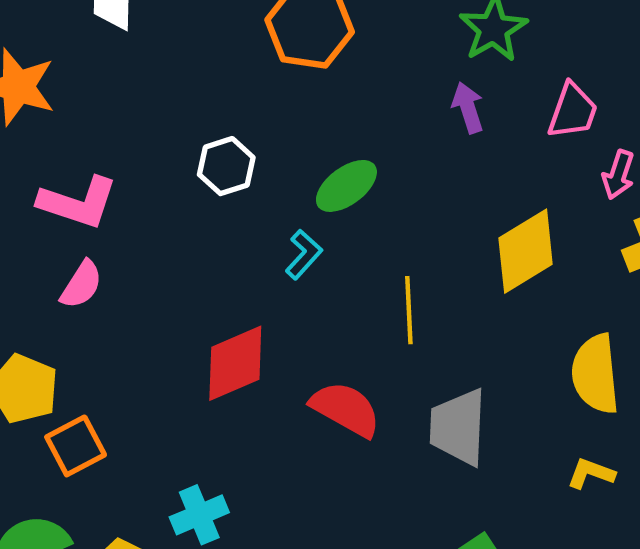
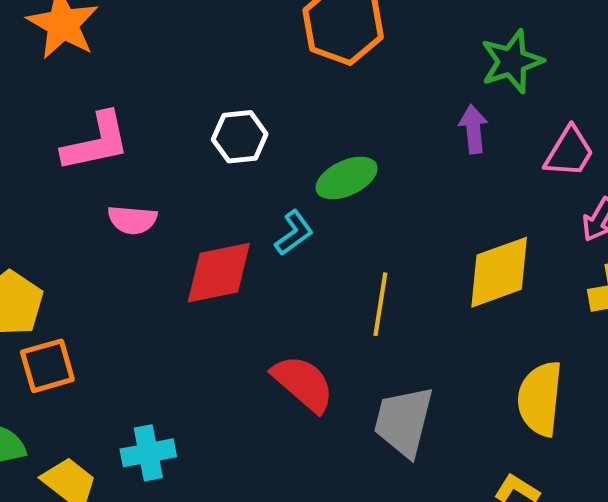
pink L-shape: (78, 202) -> (96, 142), turned -42
pink semicircle: (81, 285) -> (132, 220), moved, turned 51
red diamond: (235, 363) -> (219, 273), moved

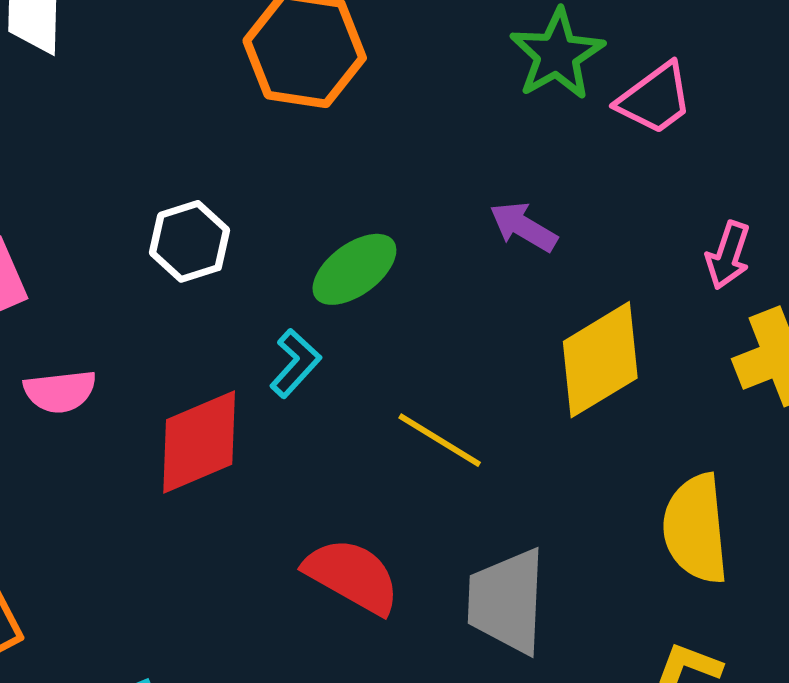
purple arrow: (473, 129) -> (523, 227), moved, turned -42
pink trapezoid: (569, 152) -> (655, 99), moved, turned 34
yellow line: (380, 304) -> (440, 440), turned -56

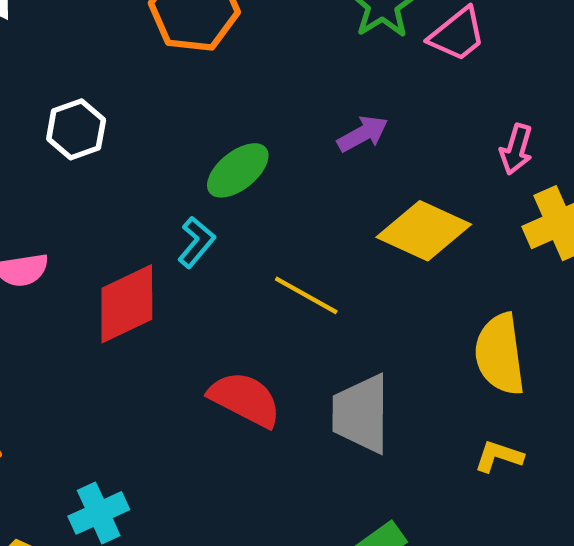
purple arrow: (523, 227) -> (363, 134), turned 123
white hexagon: (190, 241) -> (76, 129), moved
yellow diamond: (600, 360) -> (424, 231), turned 58

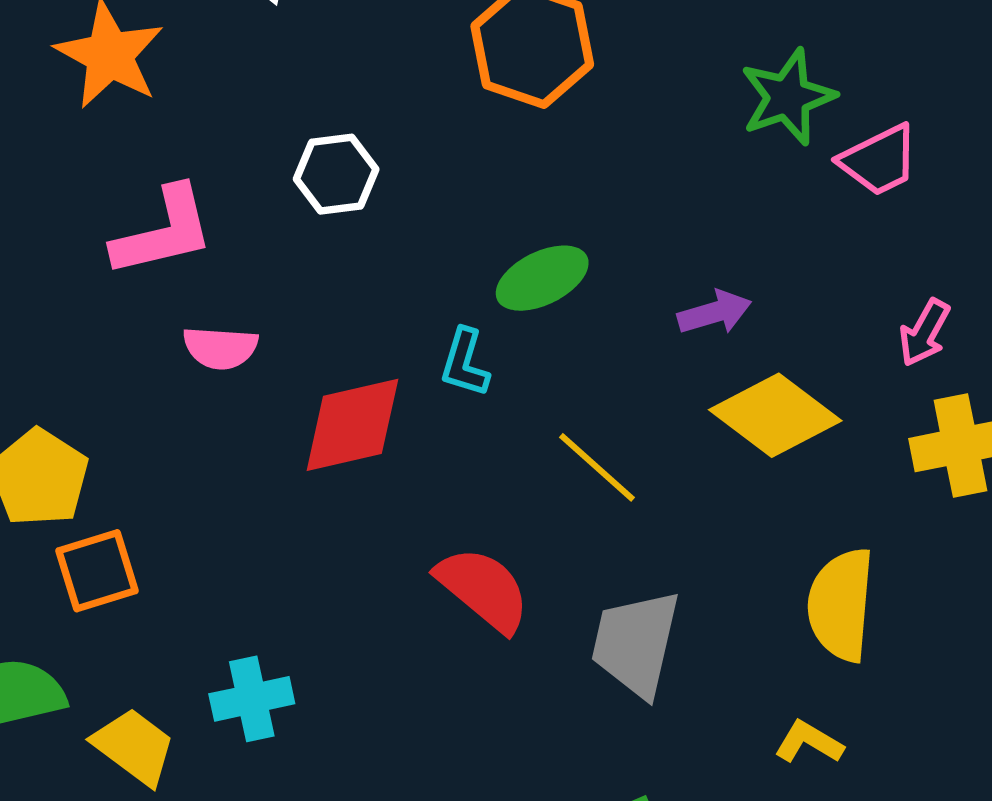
purple arrow: (363, 134) -> (715, 312), moved
cyan L-shape: (196, 242) -> (465, 363), turned 144

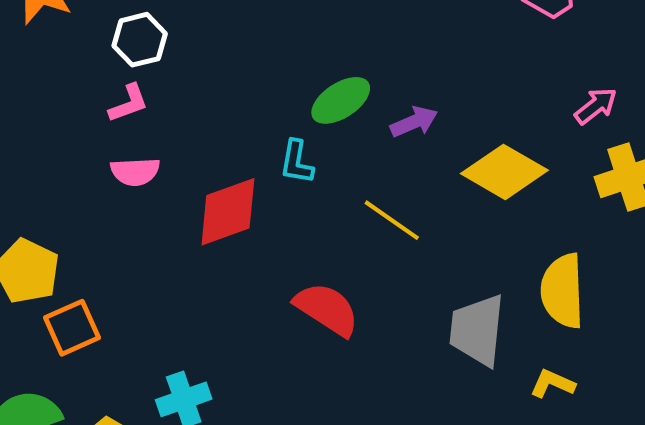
white hexagon: (336, 174) -> (140, 40), moved
pink L-shape: (163, 232) -> (129, 103), moved, size x0.6
purple arrow: (715, 312) -> (414, 122), moved
pink arrow: (924, 333) -> (596, 106), turned -150
gray trapezoid: (636, 643) -> (477, 330), moved

